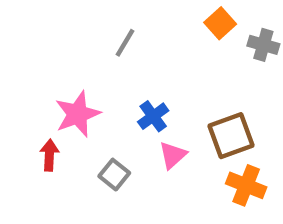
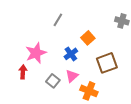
orange square: (220, 23) -> (88, 38), moved
pink triangle: (173, 155) -> (72, 76), moved
orange cross: (246, 185) -> (89, 91), moved

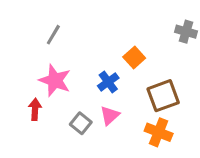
gray line: (58, 20) -> (53, 35), moved
pink star: (36, 53) -> (55, 80), turned -30
orange cross: (89, 91) -> (159, 132), moved

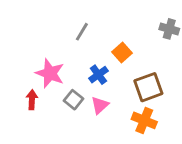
gray line: (53, 35) -> (82, 32), moved
gray square: (81, 123) -> (74, 100), moved

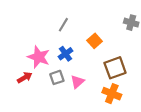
blue cross: (98, 75) -> (66, 54), moved
red arrow: (32, 100) -> (25, 77), turned 56
gray square: (74, 100) -> (57, 77), turned 32

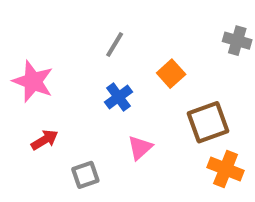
pink star: (39, 57) -> (33, 81), moved
gray square: (57, 77) -> (85, 175), moved
orange cross: (112, 94) -> (226, 169), moved

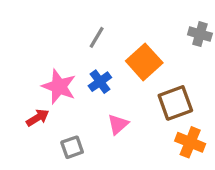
orange square: (171, 74) -> (144, 62), size x1.5
pink star: (33, 81) -> (59, 87), moved

